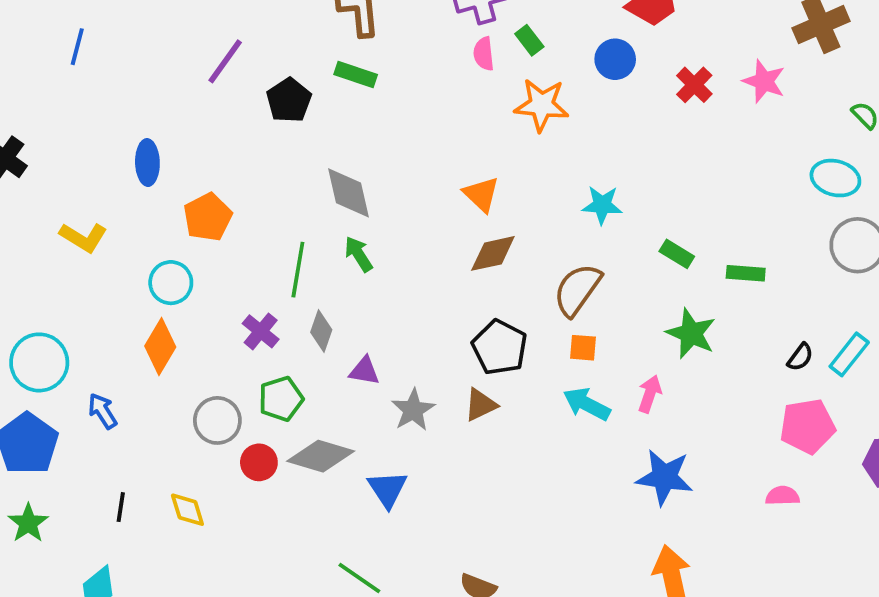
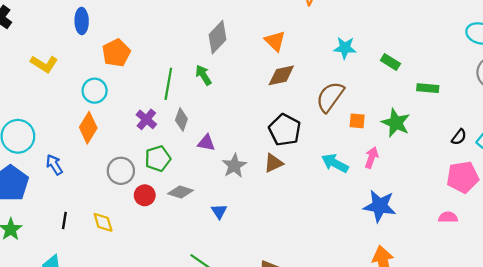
gray diamond: (349, 193) -> (217, 37), moved, turned 56
green rectangle: (677, 254) -> (390, 62), moved
orange square: (583, 348) -> (357, 121), moved
gray diamond: (321, 456) -> (180, 192), size x0.7
blue triangle: (387, 489) -> (219, 211), size x0.7

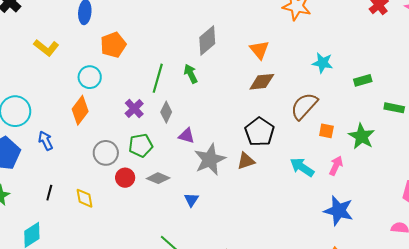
green rectangle: (390, 62) -> (363, 80), turned -54
gray star: (234, 166) -> (210, 159), size x1.4

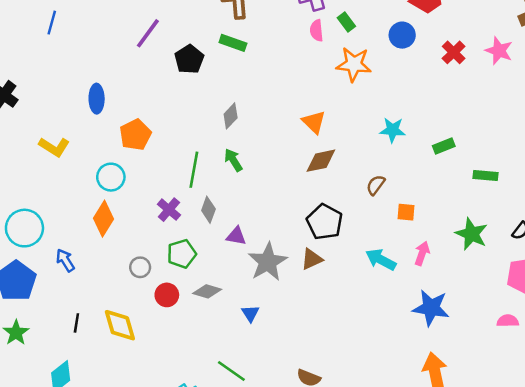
gray diamond: (207, 40) -> (231, 116), moved, size x0.7
brown semicircle: (304, 106) -> (376, 185), size x0.6
green star: (362, 136) -> (471, 234), moved
gray circle: (106, 153) -> (140, 267), size x0.7
yellow diamond: (84, 198) -> (120, 325), size x1.4

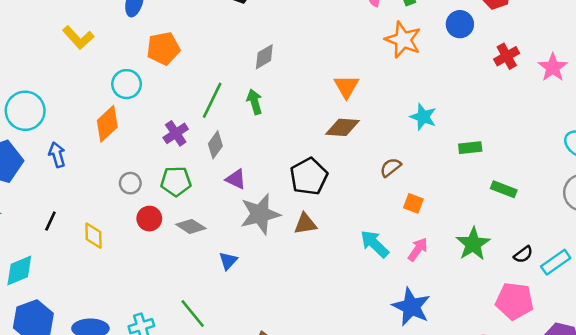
black pentagon: (325, 222) -> (309, 176), moved
yellow diamond: (120, 325) -> (93, 236), size x0.7

